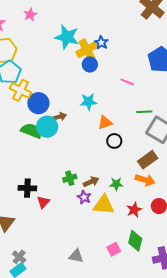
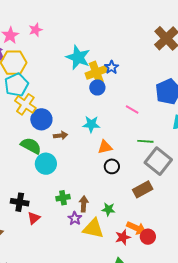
pink star: (30, 15) -> (36, 30), moved
cyan circle: (47, 127) -> (46, 164), moved
orange arrow: (145, 180) -> (136, 228), moved
brown arrow: (91, 182) -> (84, 204), turned -70

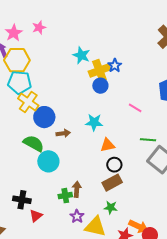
cyan star: (78, 57) -> (81, 55), size x0.7
cyan pentagon: (16, 85) -> (19, 82), turned 30
brown rectangle: (143, 189) -> (112, 183), moved
brown arrow: (84, 204) -> (77, 189), moved

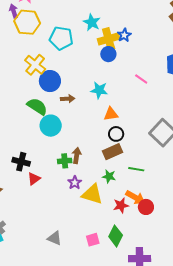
cyan pentagon: (19, 82) -> (61, 38), moved
green line: (148, 140) -> (136, 169), moved

